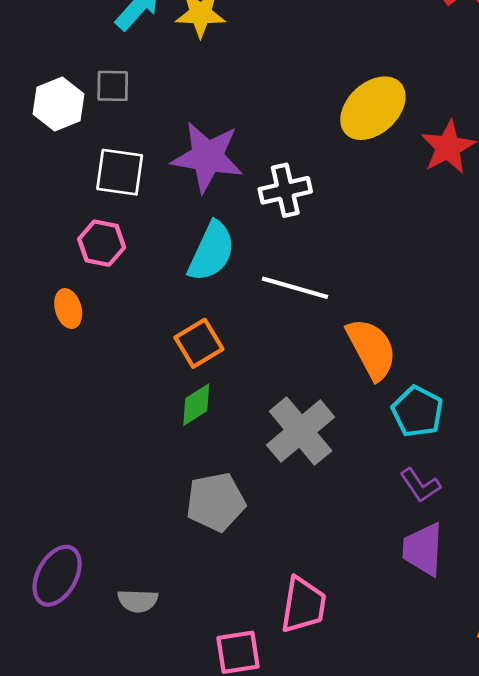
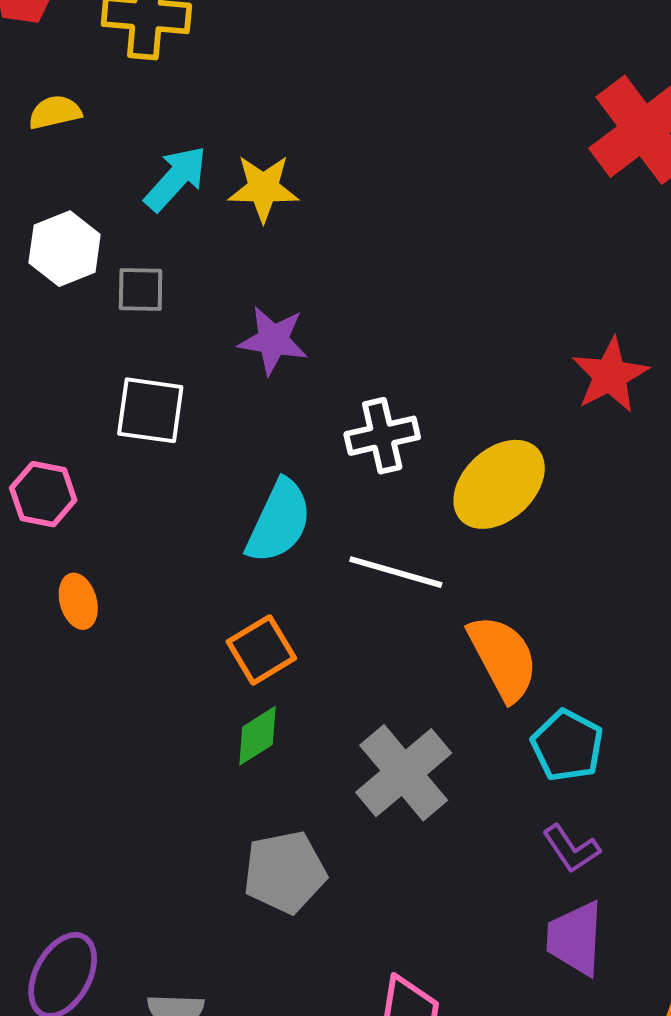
white hexagon: (58, 104) -> (65, 249), moved
yellow ellipse: (373, 108) -> (499, 484), moved
purple star: (207, 157) -> (273, 340), moved, size x0.7
pink hexagon: (102, 243) -> (43, 494), moved

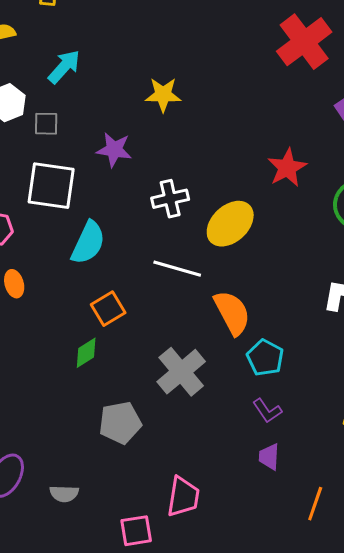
yellow star: (263, 188) -> (163, 95), moved
white square: (150, 410) -> (51, 186), size x1.4
cyan semicircle: (279, 521) -> (88, 243), moved
green diamond: (257, 736) -> (86, 353), moved
purple trapezoid: (575, 938) -> (269, 457), size x0.7

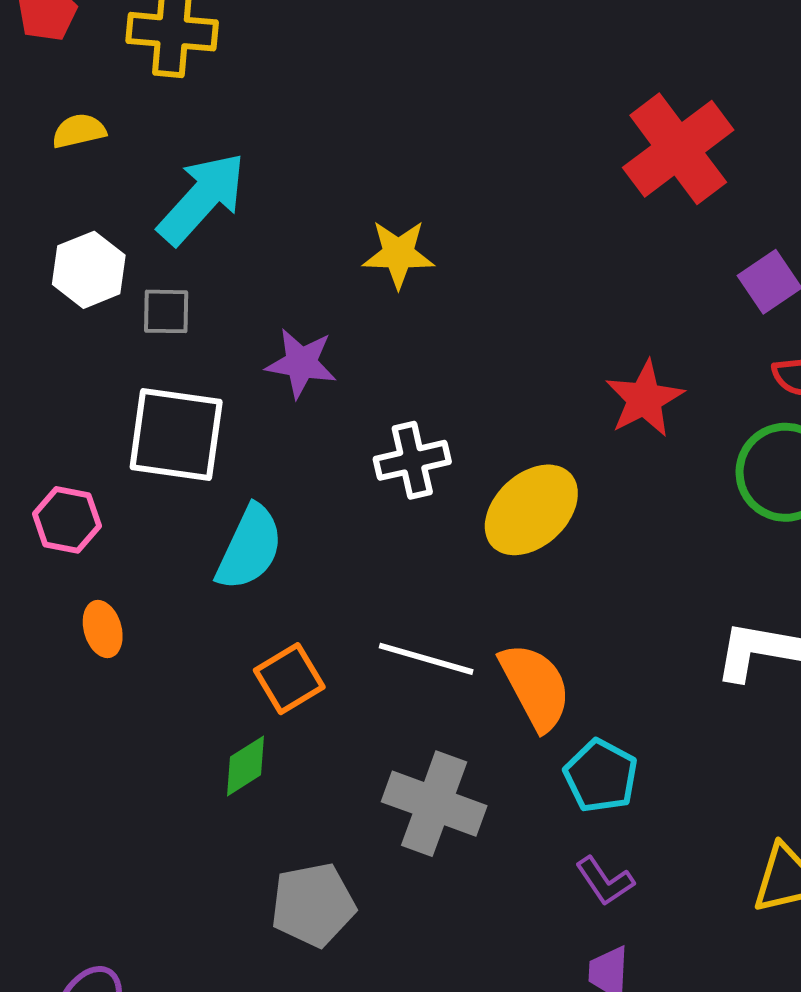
cyan arrow: (64, 67) -> (202, 198), size x1.4
white line: (177, 269) -> (426, 659), moved
gray cross: (181, 372) -> (434, 804), turned -30

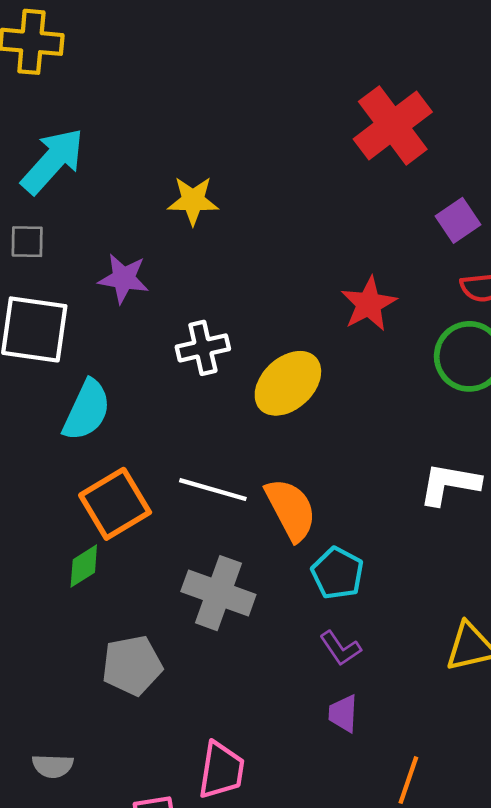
orange square: (289, 679) -> (115, 504), size x1.4

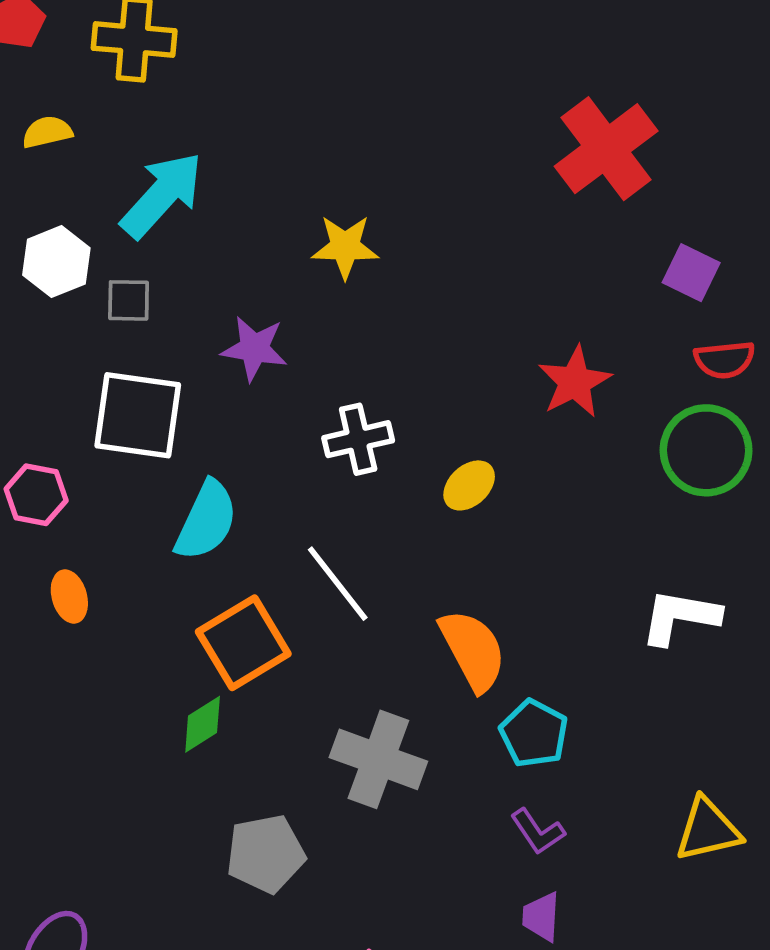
purple square: (458, 220) -> (691, 273), turned -30
yellow ellipse: (288, 383) -> (469, 485), size x0.6
white line: (213, 490) -> (338, 584), moved, turned 36

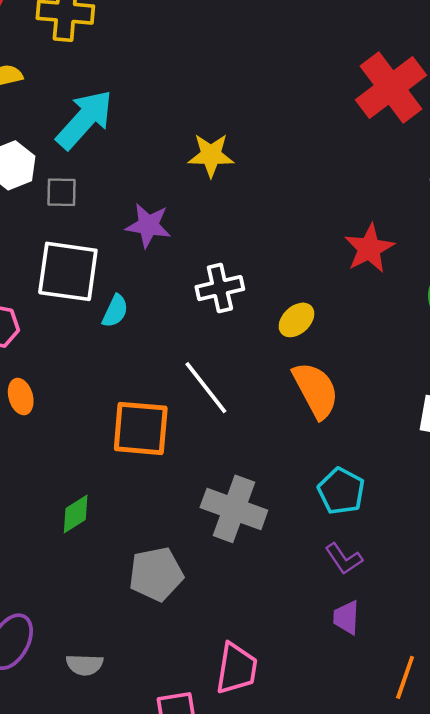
cyan semicircle: (206, 521) -> (115, 311), moved, size x0.6
orange square: (243, 643) -> (141, 428), turned 36
orange semicircle: (473, 650) -> (316, 390), moved
green diamond: (203, 724) -> (76, 514), moved

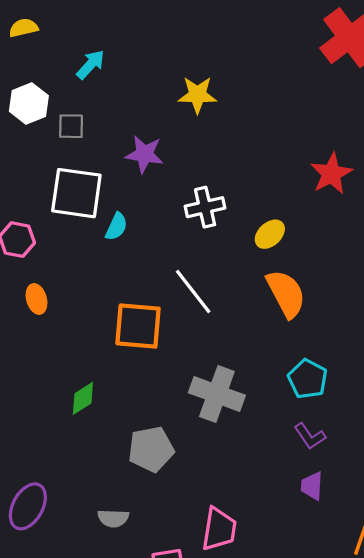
cyan arrow: (85, 119) -> (91, 65), size x0.6
gray semicircle: (85, 665) -> (113, 518), moved

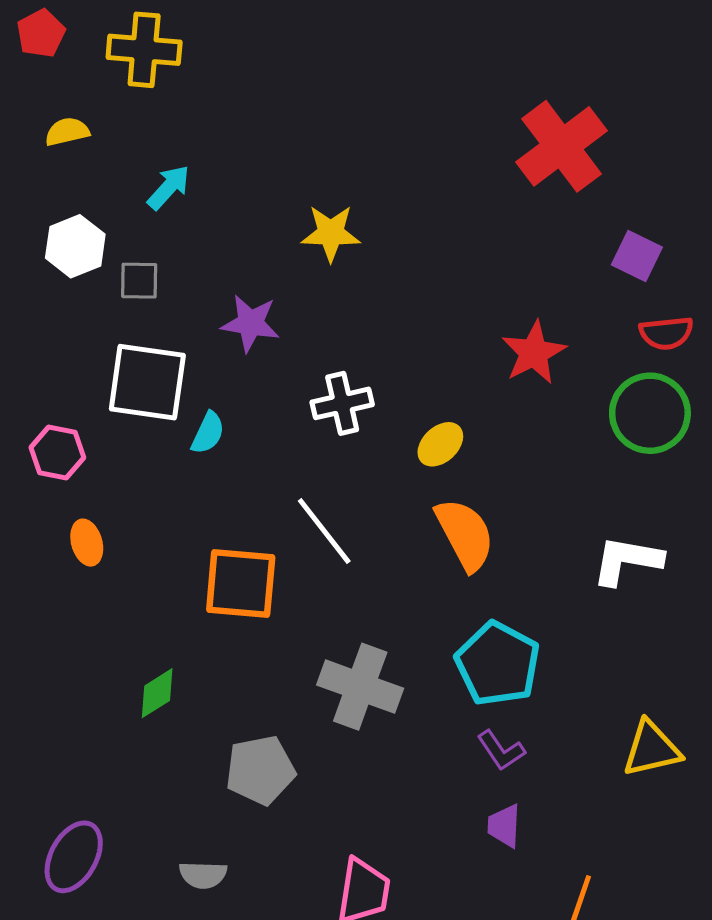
cyan pentagon: (308, 379) -> (498, 664), size x1.4

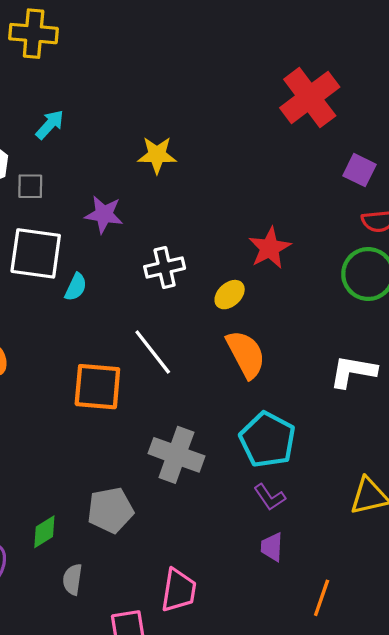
red star: (534, 353) -> (270, 248), moved
green diamond: (157, 693) -> (44, 532), moved
gray semicircle: (203, 875) -> (73, 579), turned 96

